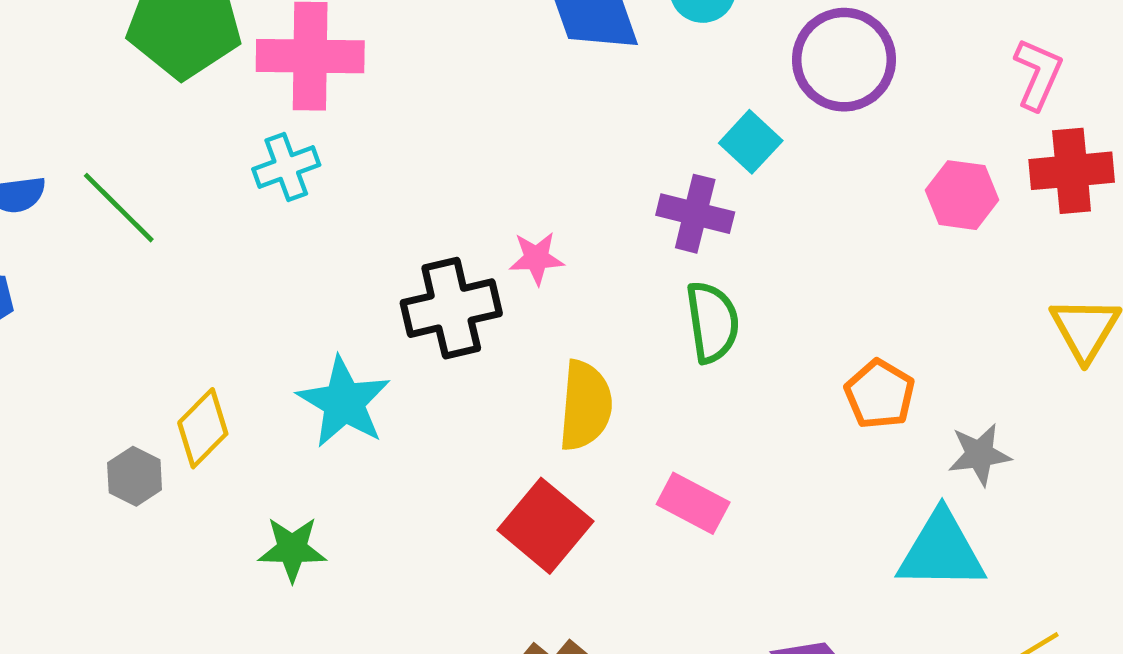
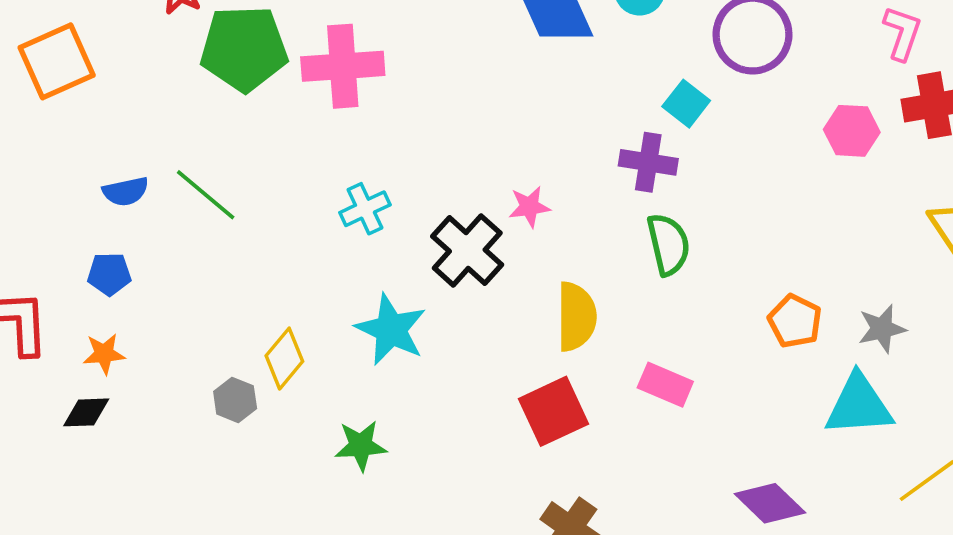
cyan cross: (286, 167) -> (365, 209), moved
black cross: (451, 308) -> (467, 250), turned -30
orange pentagon: (880, 394) -> (795, 321), moved
red square: (545, 526) -> (553, 411), turned 30

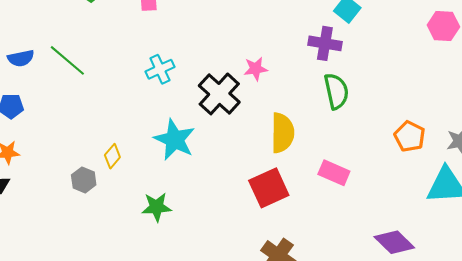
yellow diamond: (284, 359) -> (112, 156), size x0.7

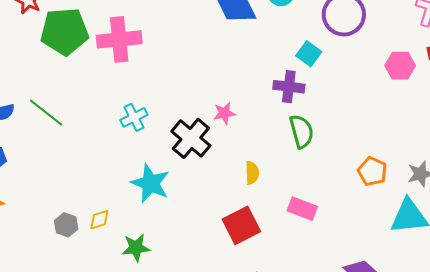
yellow semicircle: (282, 133) -> (252, 173), size x0.6
yellow diamond: (112, 156) -> (99, 220), moved, turned 35

